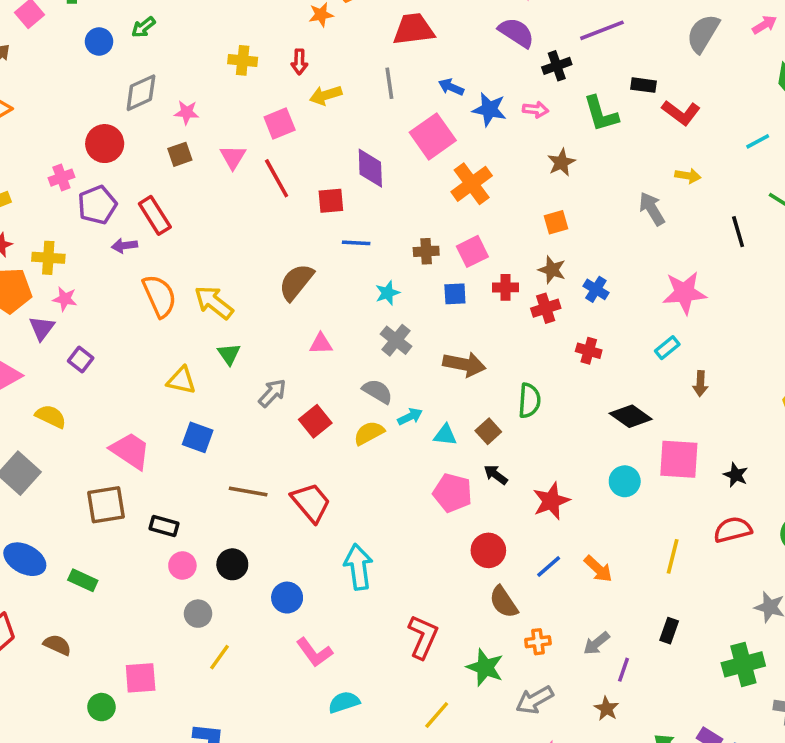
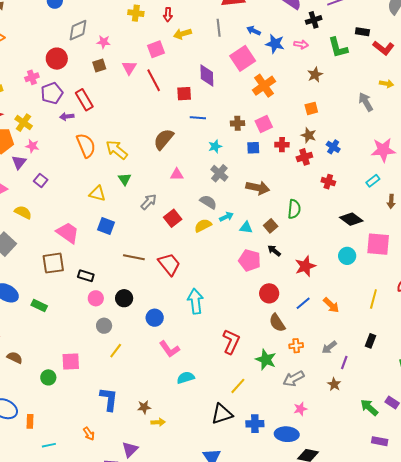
yellow cross: (48, 258) -> (24, 123), turned 30
brown semicircle: (57, 645) -> (15, 358), moved

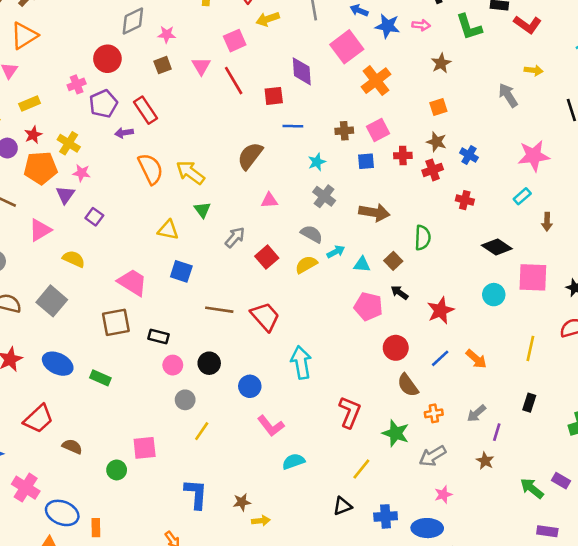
black triangle: (222, 414) -> (342, 506), size x0.7

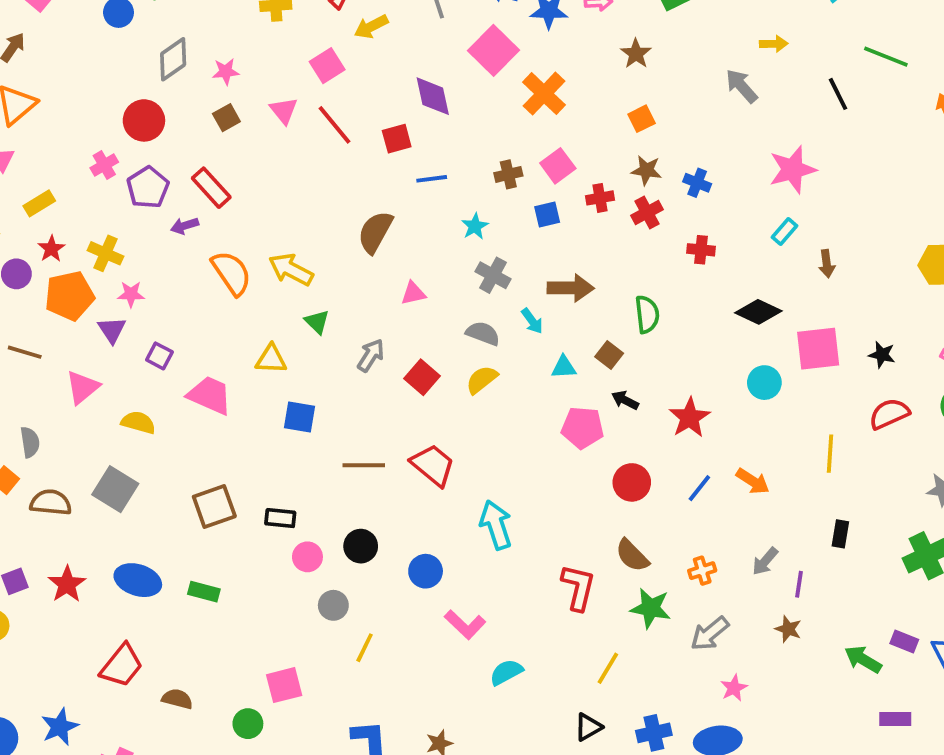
cyan arrow: (336, 252) -> (532, 321), moved, turned 90
pink trapezoid: (132, 282) -> (210, 395), moved
brown semicircle: (408, 385) -> (632, 555), moved

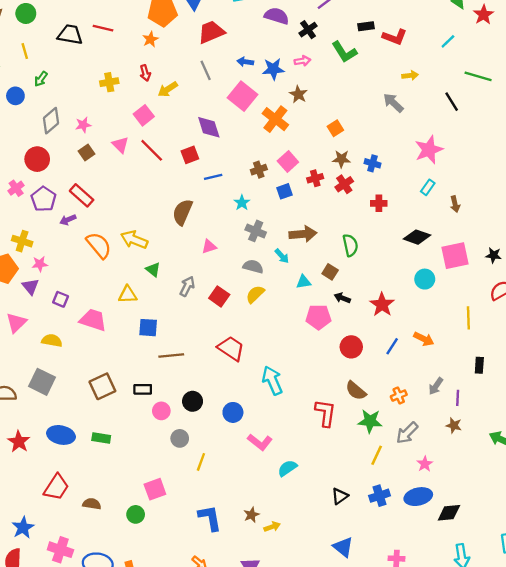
brown star: (636, 54) -> (298, 94), moved
brown line: (364, 465) -> (171, 356), moved
yellow line: (608, 668) -> (377, 455), moved

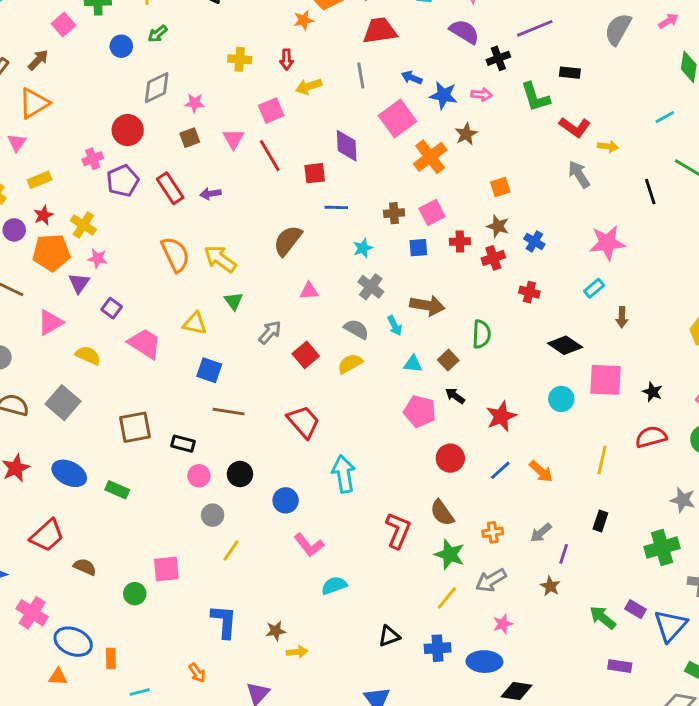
red L-shape: (395, 37) -> (575, 127), moved
purple arrow: (68, 220) -> (210, 194), moved

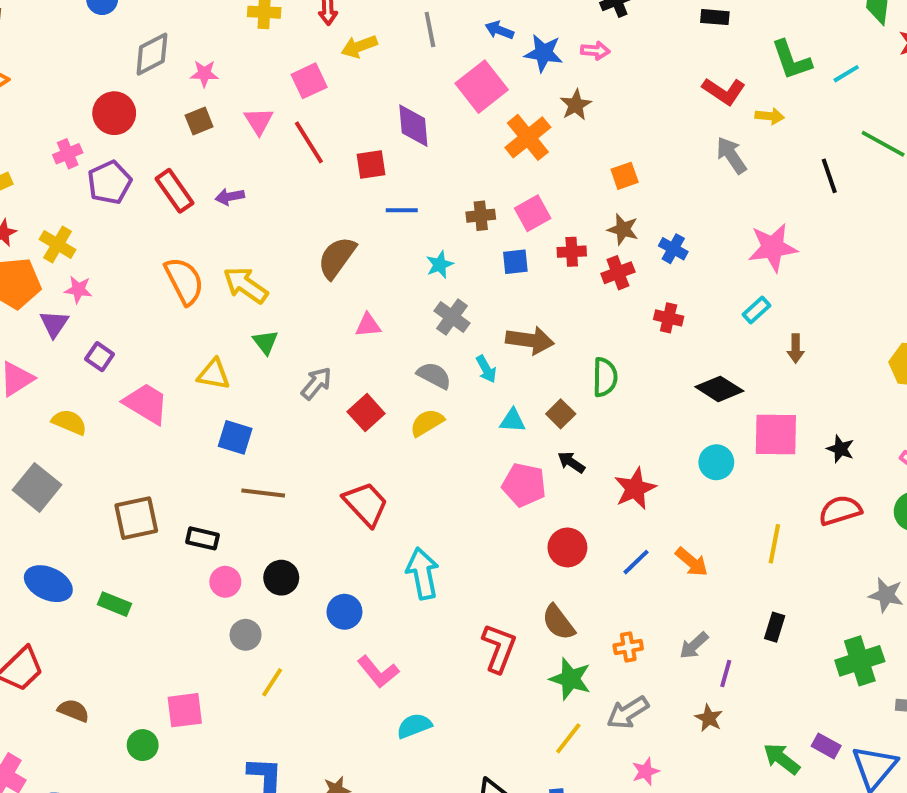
green L-shape: (535, 97) -> (791, 60), moved

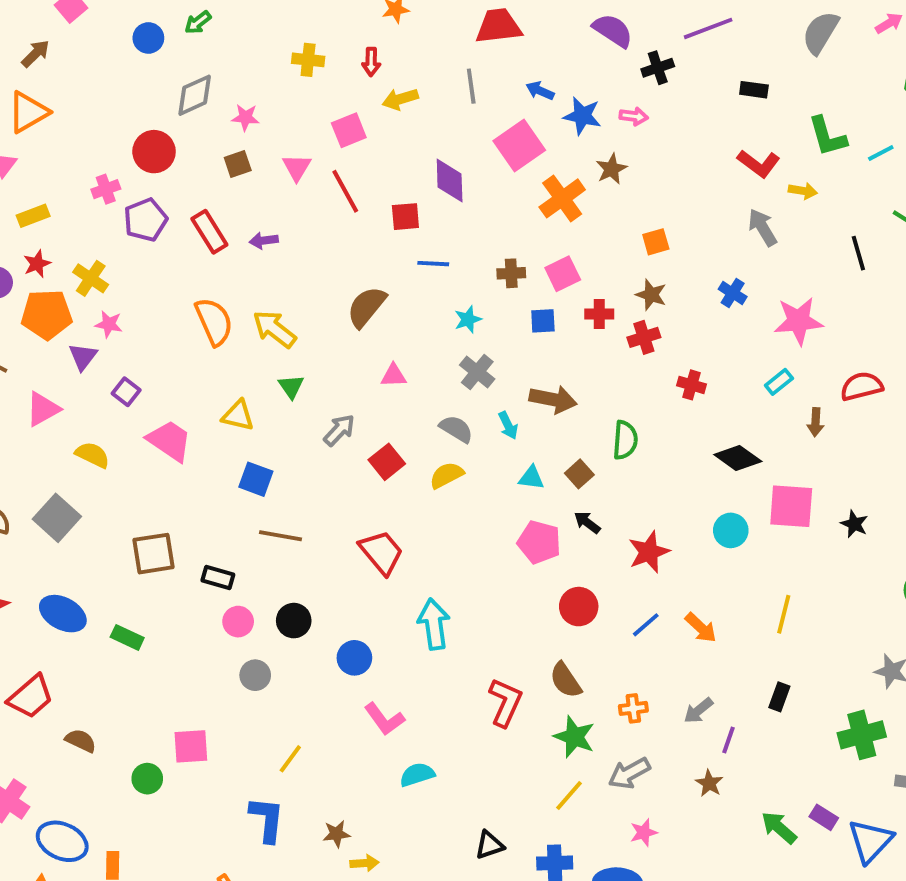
blue cross: (673, 249) -> (733, 293), moved
red semicircle: (840, 510) -> (862, 386), moved
yellow line: (272, 682) -> (290, 759), moved

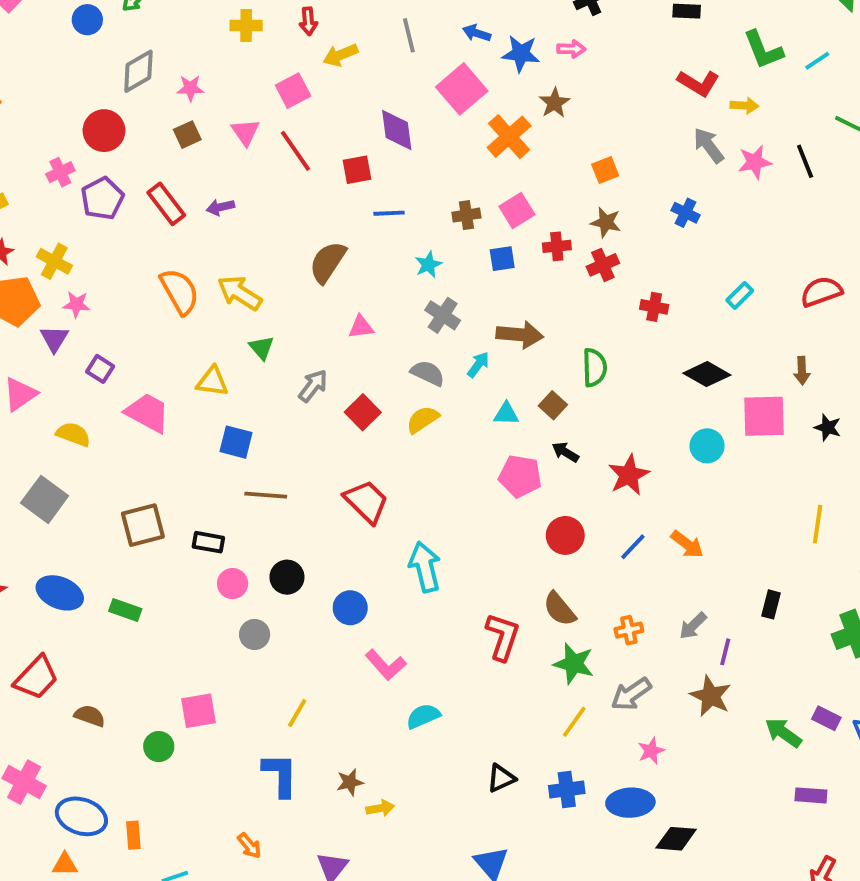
pink star: (798, 321) -> (755, 162), moved, size x0.7
brown arrow: (816, 422) -> (802, 371), moved
cyan arrow: (508, 425) -> (478, 365), turned -112
yellow line: (784, 614) -> (818, 524), moved
brown star: (709, 783) -> (711, 696), size x1.5

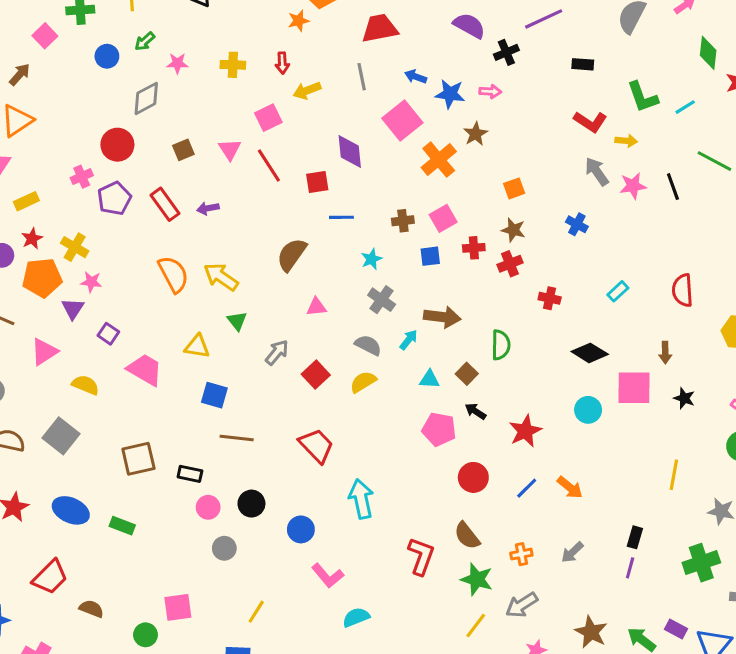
pink star: (190, 88) -> (177, 63), moved
red semicircle: (821, 292) -> (683, 290), turned -76
purple line: (725, 652) -> (630, 568), moved
brown star: (711, 696) -> (591, 632), moved

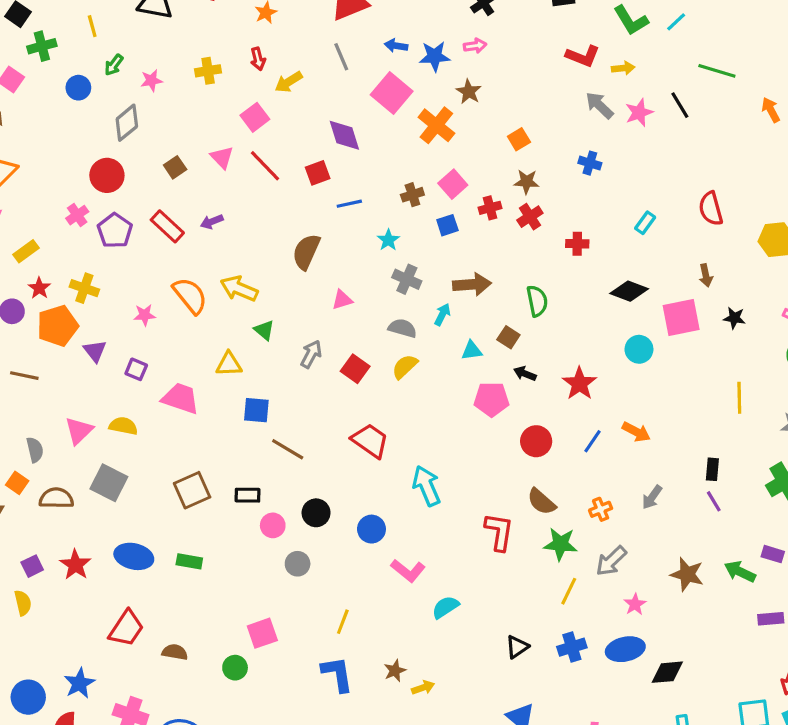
pink star: (91, 282) -> (145, 315), moved
pink triangle: (44, 352) -> (79, 431), moved
brown line: (237, 438) -> (288, 449), turned 36
purple line: (630, 568) -> (714, 501), turned -35

